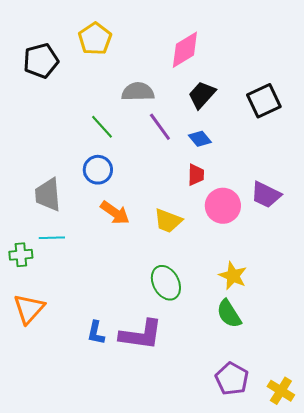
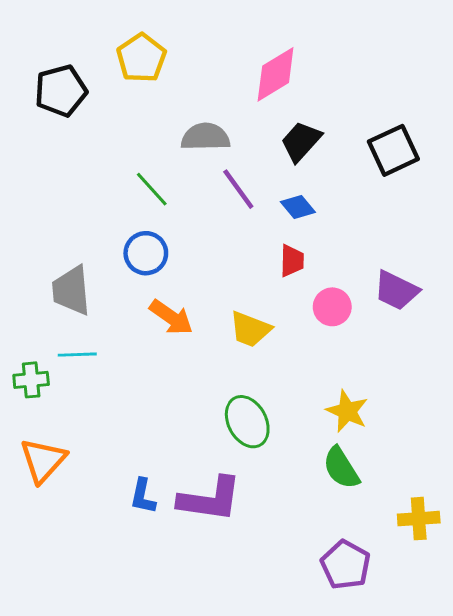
pink circle: (223, 206) -> (332, 307), size x0.7
yellow cross: (281, 391) -> (419, 519), moved, turned -36

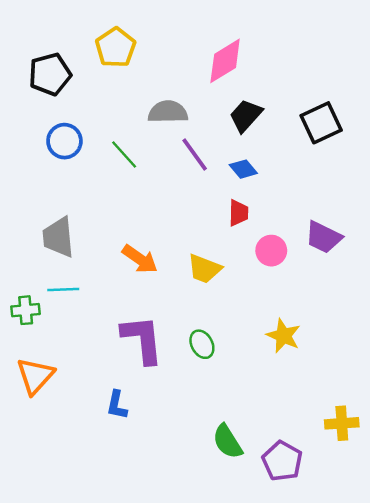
blue circle: (146, 253) -> (64, 141), moved
green ellipse: (247, 422) -> (202, 344), size x0.7
green semicircle: (341, 468) -> (227, 442), moved
purple L-shape: (210, 499) -> (142, 339), moved, turned -104

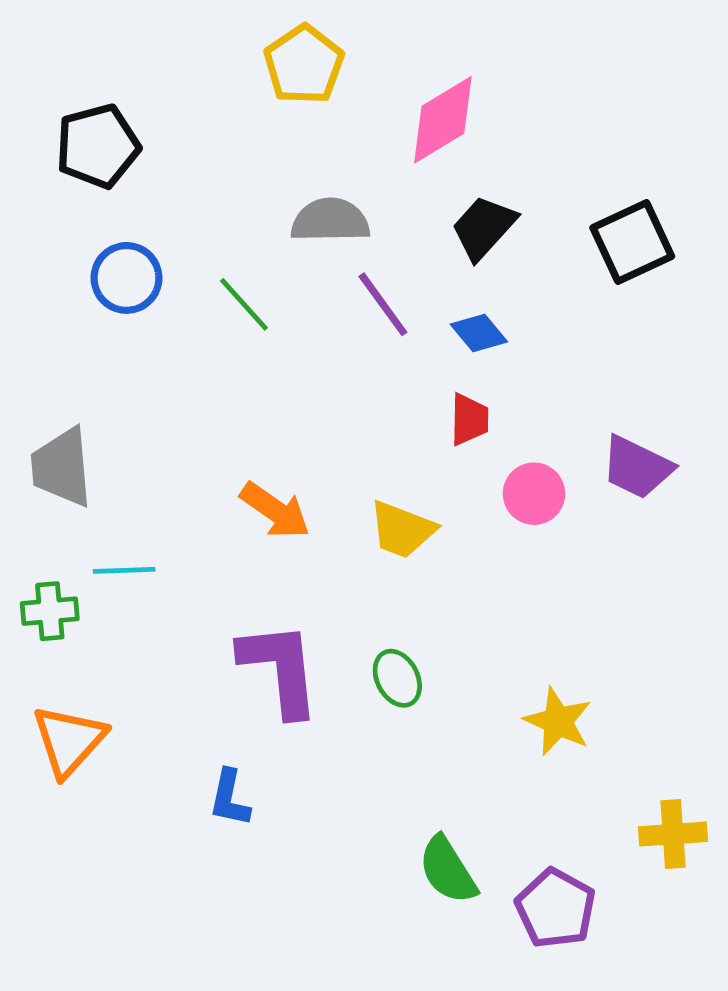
yellow pentagon: (116, 47) -> (304, 65), moved
gray trapezoid: (58, 237) -> (62, 467), moved
yellow star: (283, 336) -> (558, 721), moved

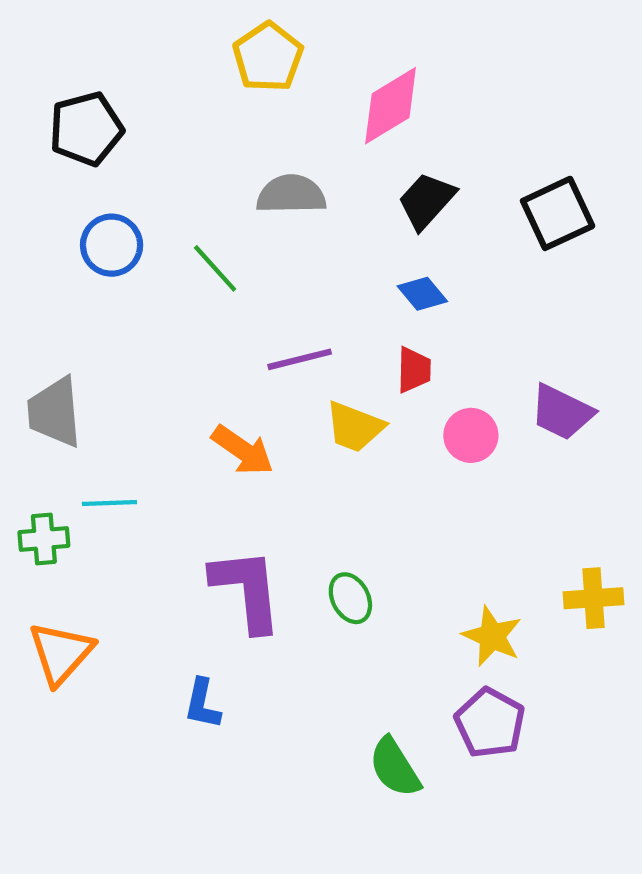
purple line: (383, 304) -> (300, 359), moved, turned -68
yellow trapezoid: (402, 530) -> (355, 427), moved
yellow cross: (673, 834) -> (594, 598), moved
purple pentagon: (556, 908) -> (490, 723), moved

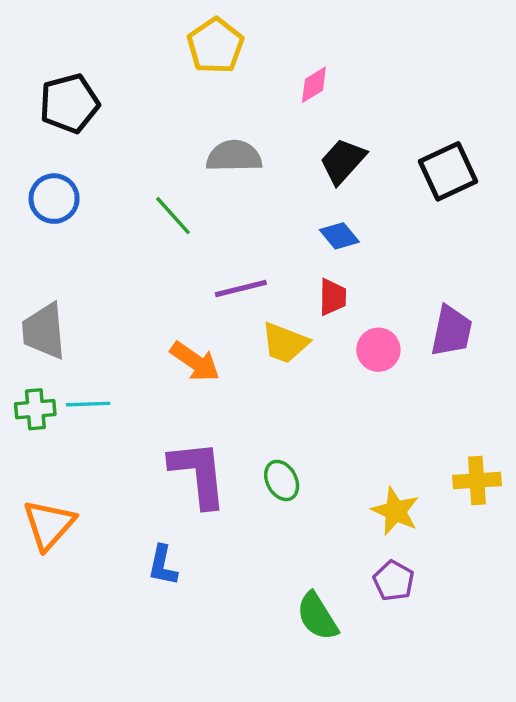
pink diamond: (391, 106) -> (314, 85), size x0.6
blue circle: (112, 245) -> (54, 199), moved
purple trapezoid: (562, 412) -> (451, 331), turned -104
green cross: (44, 539) -> (35, 409), moved
purple pentagon: (490, 723) -> (394, 581), size x0.7

